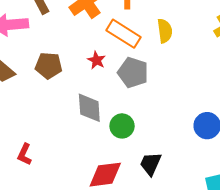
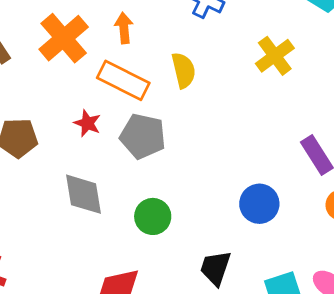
green circle: (122, 126) -> (153, 216), moved
black trapezoid: (151, 164) -> (215, 268), moved

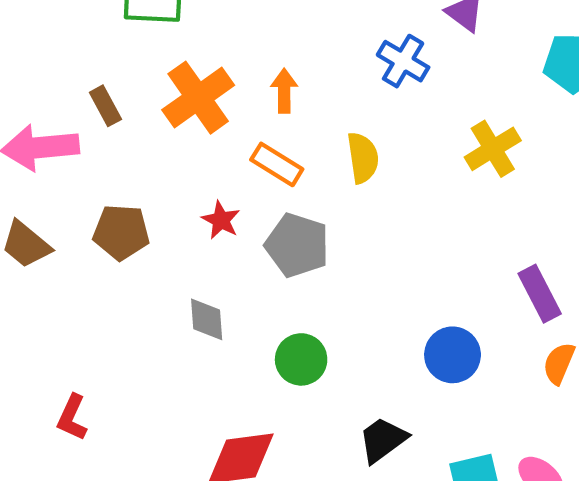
orange rectangle: (123, 80) -> (277, 164), size x0.7
gray diamond: (84, 194) -> (207, 319), size x0.7
black trapezoid: (215, 268) -> (383, 440), turned 30

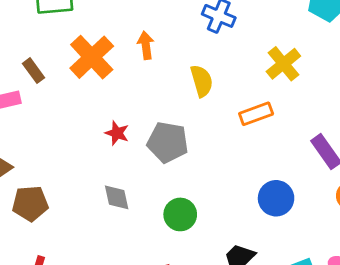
orange rectangle: (277, 164) -> (256, 114), moved, turned -44
brown pentagon: (121, 232) -> (30, 203), moved

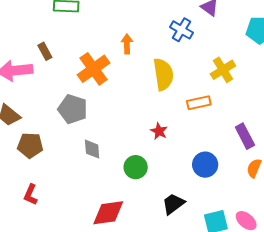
orange cross: (92, 57) -> (93, 69), moved
yellow semicircle: (202, 81) -> (163, 74), size x1.4
red star: (117, 133) -> (159, 131), moved
gray pentagon: (168, 142) -> (73, 109), moved

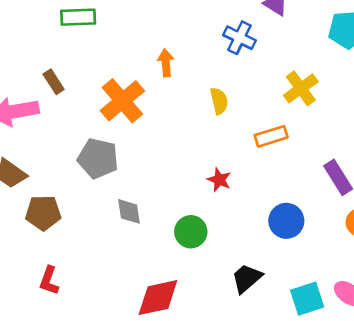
yellow semicircle: (163, 74) -> (219, 101), size x0.6

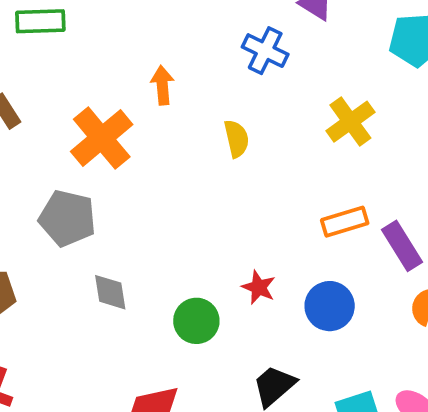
orange rectangle: (271, 136) -> (345, 222), moved
red star: (219, 180) -> (259, 287), moved

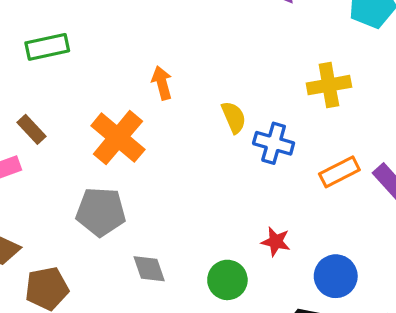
blue cross: (265, 51) -> (274, 143), moved
yellow cross: (350, 122) -> (329, 85), turned 36
blue circle: (330, 306) -> (336, 276), moved

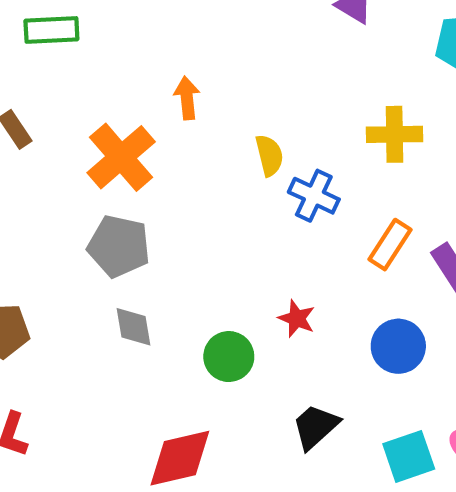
orange rectangle: (339, 172) -> (390, 245), turned -39
gray pentagon: (101, 212) -> (119, 246), moved
blue circle: (336, 276) -> (398, 346), moved

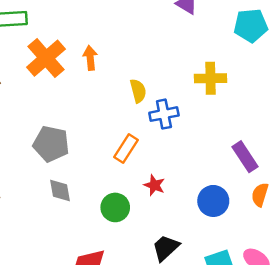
orange cross: (121, 157) -> (46, 58), moved
blue cross: (314, 196) -> (164, 114), turned -36
orange rectangle: (390, 245) -> (126, 149), moved

